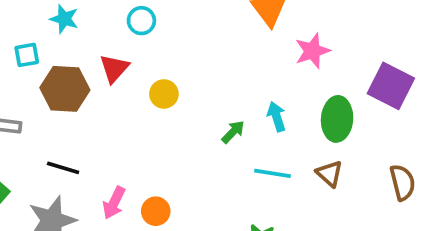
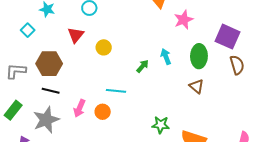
cyan square: (27, 55) -> (28, 30), turned -32
brown hexagon: (65, 89) -> (49, 64), moved
cyan line: (272, 173) -> (116, 91), moved
brown semicircle: (403, 182) -> (237, 65), moved

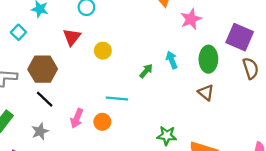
black line: (51, 91) -> (45, 99), turned 30
gray star: (46, 120) -> (40, 131), size x0.6

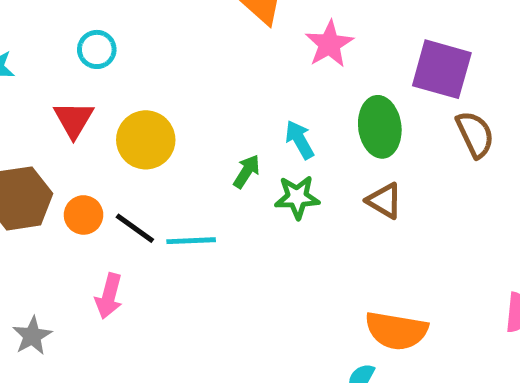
yellow circle: (103, 51) -> (146, 140), size x1.5
black line: (45, 99) -> (135, 228), moved
orange circle: (102, 122) -> (84, 215), moved
green star: (167, 136) -> (297, 197), moved

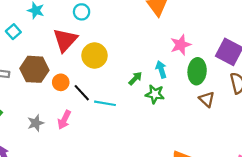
pink star: (329, 44) -> (181, 45), moved
red triangle: (74, 119) -> (65, 40), size x1.4
brown triangle: (384, 201) -> (207, 99), moved
gray star: (32, 336) -> (36, 123), moved

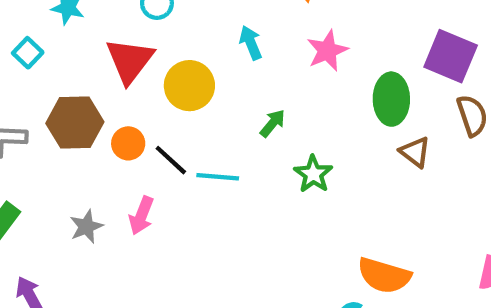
pink star: (181, 45) -> (327, 51), moved
cyan arrow: (161, 69) -> (251, 43), moved
green star: (155, 94) -> (313, 174), moved, turned 30

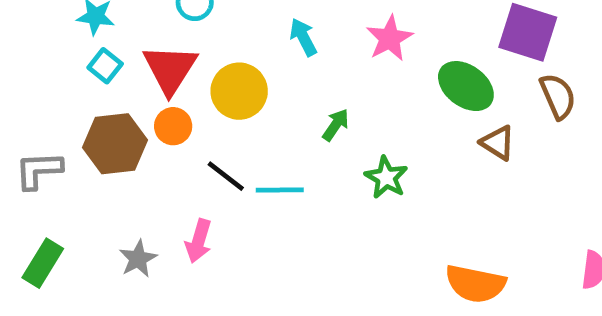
cyan square: (28, 53) -> (105, 66), moved
green ellipse: (391, 99) -> (466, 86), turned -48
orange circle: (128, 143) -> (173, 126), moved

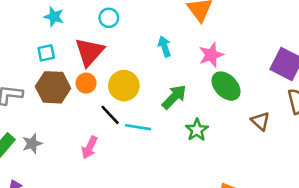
cyan square: (105, 66) -> (46, 53), moved, turned 30
green ellipse: (466, 86) -> (226, 86), moved
yellow circle: (239, 91) -> (124, 86), moved
green arrow: (336, 125) -> (174, 97), size x1.5
gray star: (138, 259) -> (32, 144), moved

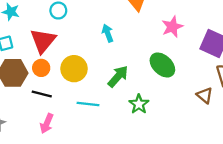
pink star: (211, 55) -> (172, 27), moved
black line: (110, 115) -> (42, 94), moved, turned -30
brown triangle: (260, 121) -> (205, 95), moved

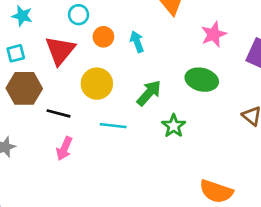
green ellipse: (162, 65) -> (202, 80), turned -30
orange circle: (41, 68) -> (103, 37), moved

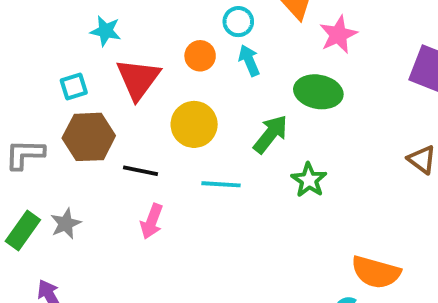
cyan circle: (79, 15) -> (238, 22), moved
cyan star: (22, 16) -> (106, 31), moved
pink star: (214, 34) -> (338, 35), moved
green ellipse: (202, 80) -> (318, 92), moved

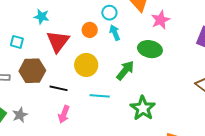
cyan square: (74, 86) -> (17, 42), moved, turned 32
green star: (309, 180) -> (143, 108), moved, size x1.4

